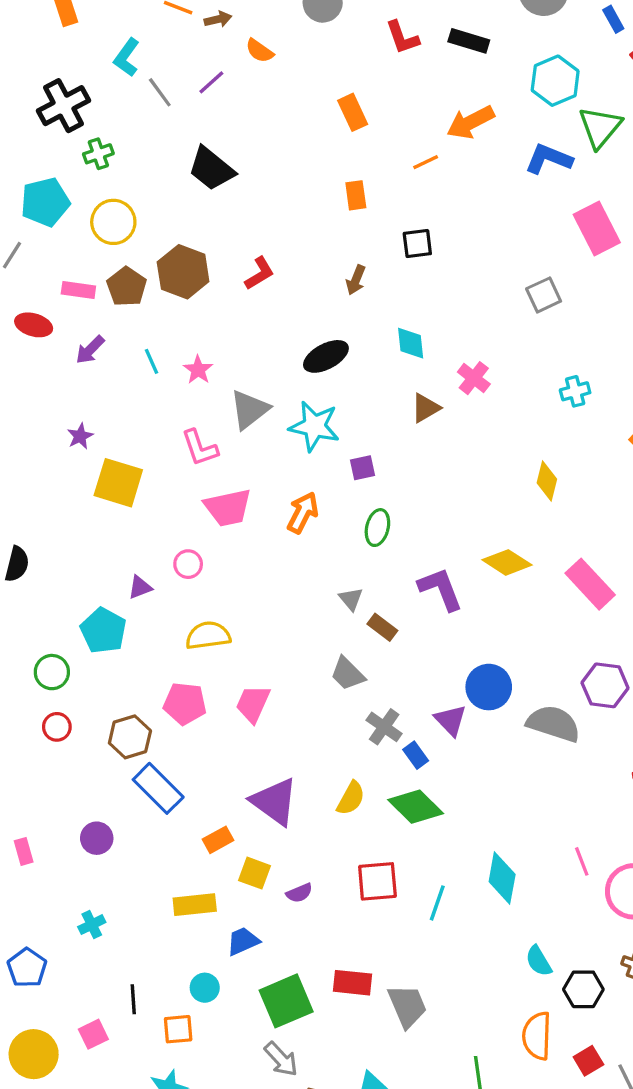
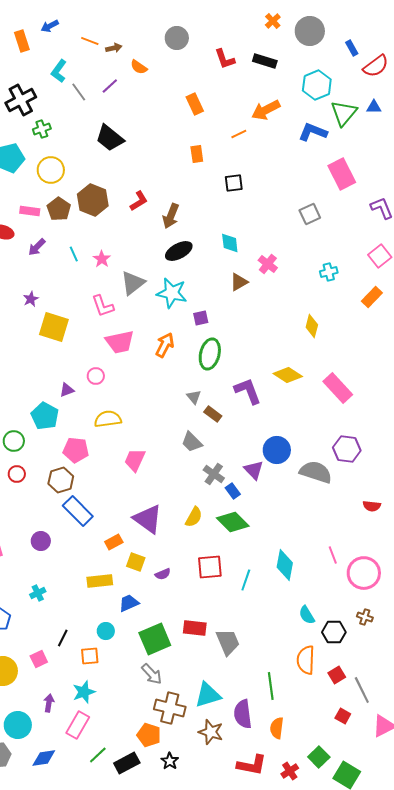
brown arrow: (356, 280) -> (171, 216), moved, size x1.4
green ellipse: (377, 528) -> (210, 354), size x1.4
pink pentagon: (185, 704) -> (76, 450), moved
black line: (133, 999) -> (63, 638), turned 30

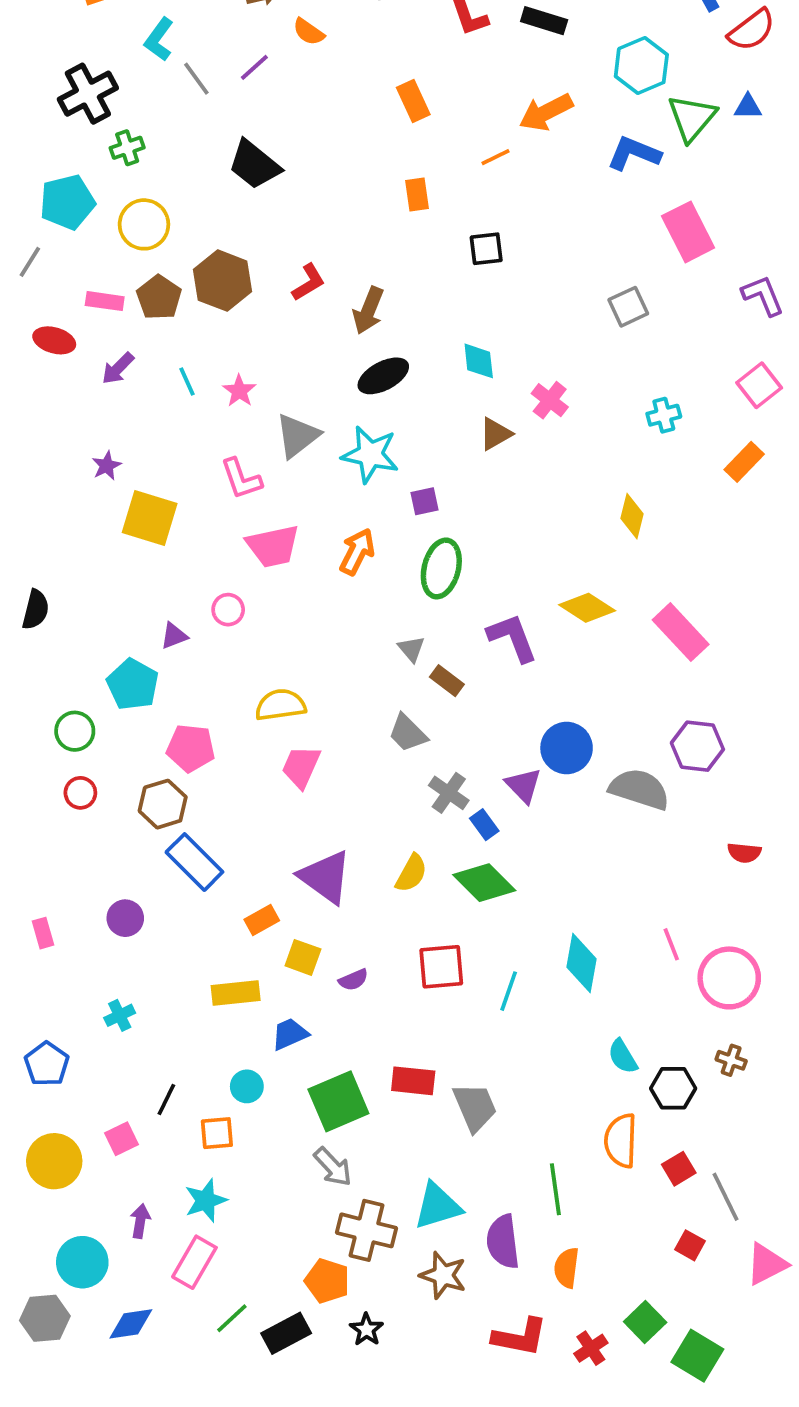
yellow semicircle: (108, 419) -> (280, 705), moved

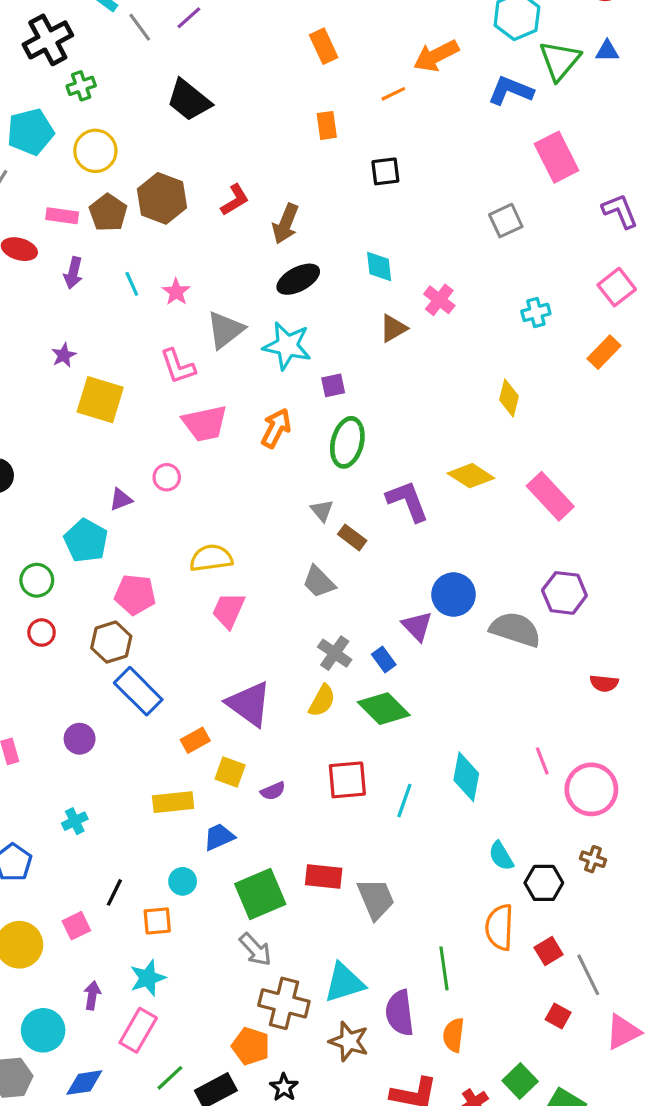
purple arrow: (118, 368) -> (73, 273), turned -32
gray cross: (449, 793) -> (335, 653), moved

